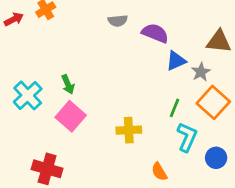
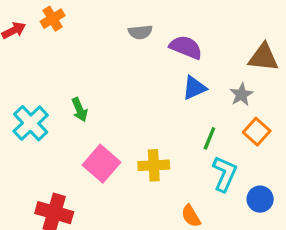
blue triangle: (176, 61) -> (194, 88), moved
orange square: (213, 102) -> (257, 132), size x0.7
pink square: (71, 116) -> (101, 164), moved

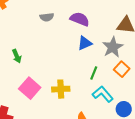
gray semicircle: (140, 32) -> (47, 17), moved
gray star: (241, 94) -> (113, 47), size x1.5
cyan L-shape: (225, 174) -> (103, 94), turned -65

